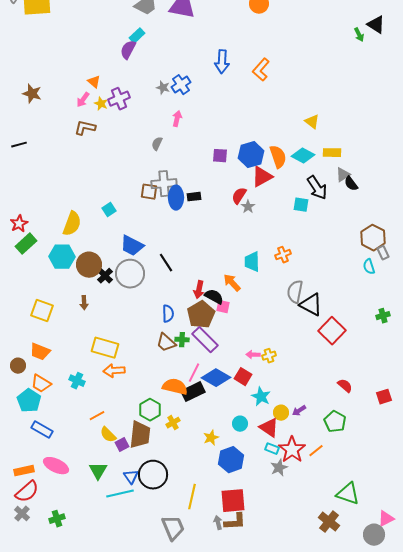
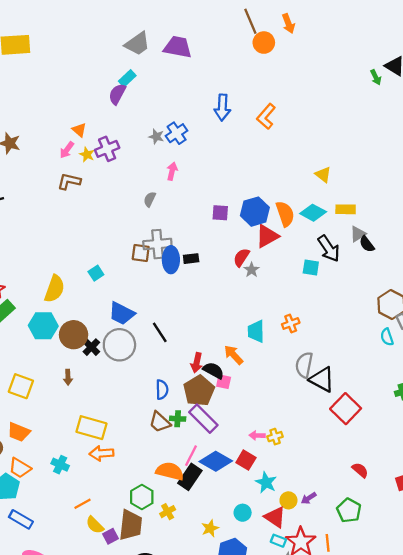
black rectangle: (193, 392) -> (190, 477), turned -30
orange line: (316, 451) -> (328, 543), turned -56

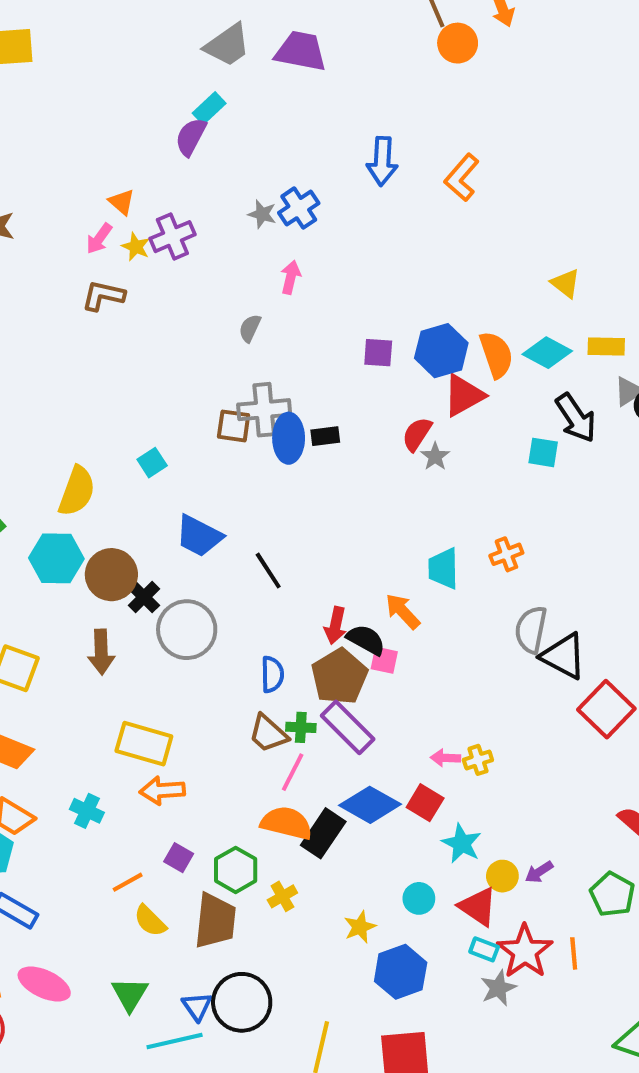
gray circle: (119, 345) -> (187, 630), moved
brown arrow: (68, 377) -> (101, 652), size x1.5
pink line: (191, 456) -> (293, 772), moved
purple square: (110, 536) -> (179, 858), moved, turned -32

